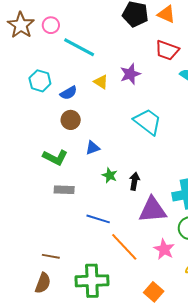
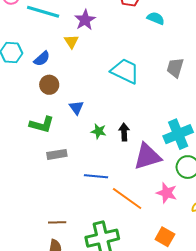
purple star: (130, 74) -> (85, 20), moved
yellow triangle: (101, 82) -> (71, 41), turned 35
blue triangle: (93, 148) -> (76, 108), turned -35

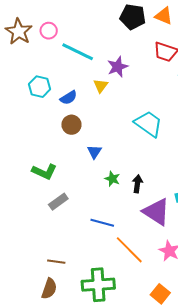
green L-shape: (42, 125) -> (44, 172), moved
gray rectangle: (57, 154) -> (58, 202), moved, turned -36
purple triangle: (147, 157) -> (156, 212), turned 40

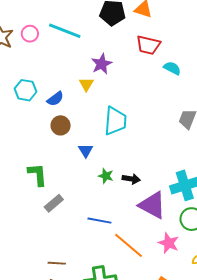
cyan line: (78, 52) -> (65, 31), moved
cyan trapezoid: (148, 124) -> (115, 121), moved, turned 64
green L-shape: (44, 172) -> (37, 175), turned -115
black arrow: (137, 184) -> (131, 179), turned 96

